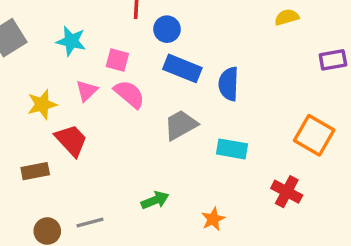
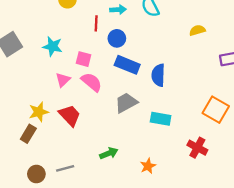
yellow star: (42, 104) -> (39, 112), moved
red trapezoid: (71, 140) -> (70, 115), moved
brown rectangle: (35, 171) -> (28, 134), turned -48

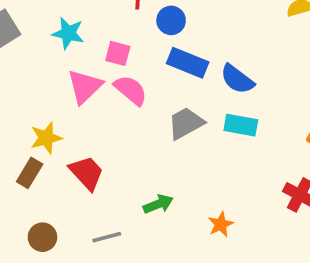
blue semicircle: (158, 75) -> (237, 79), turned -55
pink triangle: (63, 80) -> (85, 87), size x1.5
red trapezoid: (70, 115) -> (87, 173), moved
cyan rectangle: (161, 119) -> (241, 125), moved
gray line: (65, 168) -> (107, 237), moved

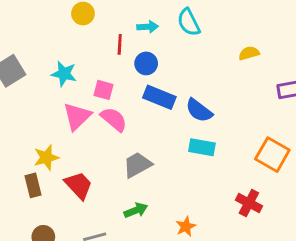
gray trapezoid: (186, 123) -> (137, 165), moved
brown rectangle: (30, 173) -> (33, 185), turned -45

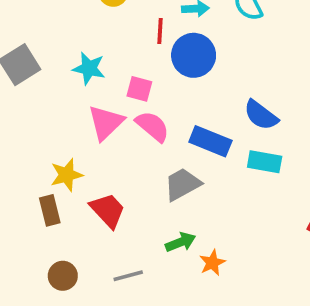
blue circle: (146, 63) -> (194, 55), size x1.5
blue rectangle: (159, 97) -> (210, 141), moved
orange star: (186, 227) -> (212, 263), moved

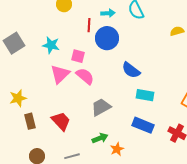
blue semicircle: (261, 115) -> (131, 70), moved
blue rectangle: (210, 141) -> (143, 125), moved
yellow star: (67, 175) -> (18, 98), moved

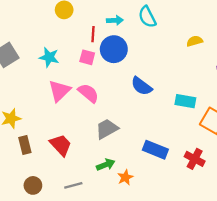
pink square: (78, 56) -> (87, 57), moved
cyan rectangle: (145, 95) -> (185, 101), moved

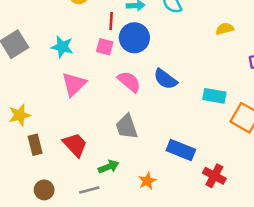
pink semicircle: (88, 93) -> (129, 82), moved
gray trapezoid: (107, 129) -> (127, 127), turned -80
red cross: (195, 159) -> (214, 176), moved
green arrow: (106, 165) -> (109, 167), moved

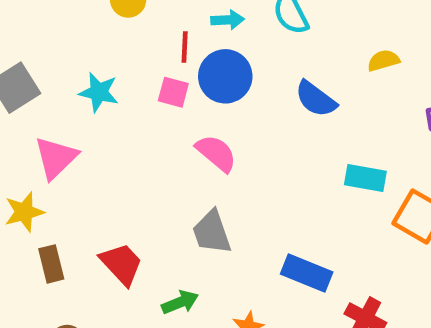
blue semicircle: (165, 79) -> (316, 99), moved
pink triangle: (74, 84) -> (56, 158), moved

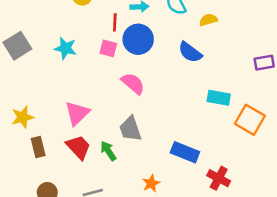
yellow semicircle: (383, 61) -> (208, 20), moved
pink triangle: (56, 158) -> (77, 113), moved
green arrow: (180, 302) -> (108, 151), moved, turned -102

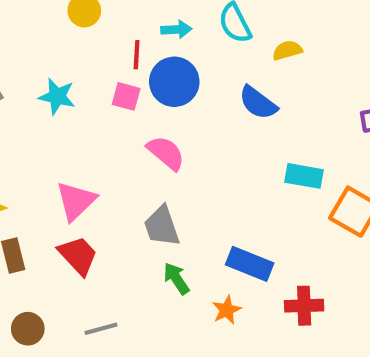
green arrow: (108, 151) -> (176, 278), moved
red cross: (219, 178) -> (304, 306), turned -30
orange star: (151, 183) -> (227, 310), moved

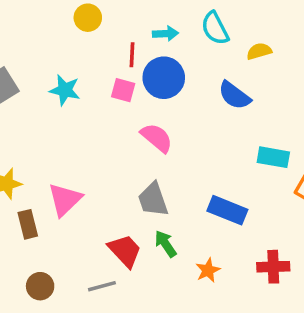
pink triangle: (76, 201) -> (65, 200), moved
red trapezoid: (78, 255) -> (125, 251), moved
blue rectangle: (250, 264) -> (227, 210), moved

